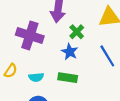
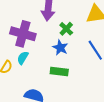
cyan semicircle: (36, 77) -> (23, 58), moved, turned 128

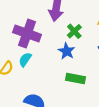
green rectangle: (59, 72) -> (75, 78), moved

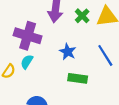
green cross: (74, 31) -> (82, 16), moved

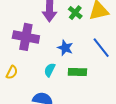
cyan semicircle: (27, 62) -> (50, 70), moved

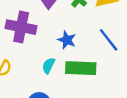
green rectangle: (77, 72) -> (81, 68), size x1.4

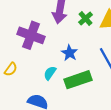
green rectangle: (81, 68) -> (78, 80), turned -30

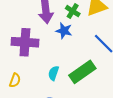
blue star: (70, 53) -> (64, 31), moved

